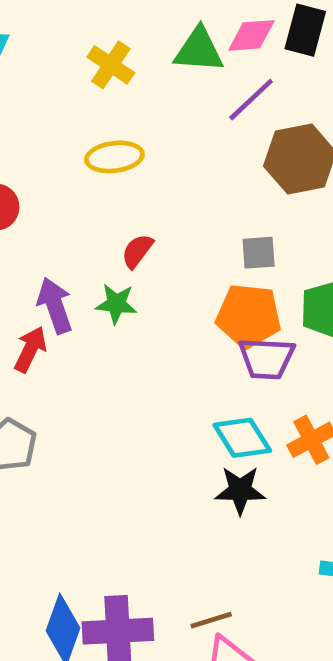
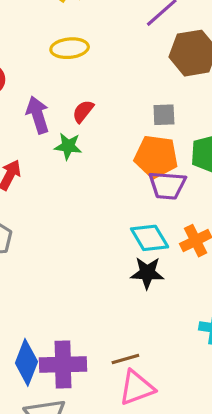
purple arrow: (55, 305) -> (38, 115), moved

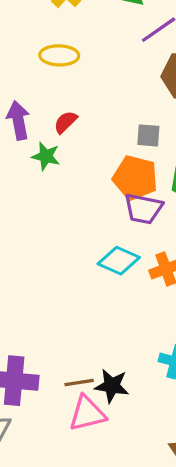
cyan diamond: (150, 238) -> (119, 261), turned -42
black star: (147, 273) -> (112, 386), moved

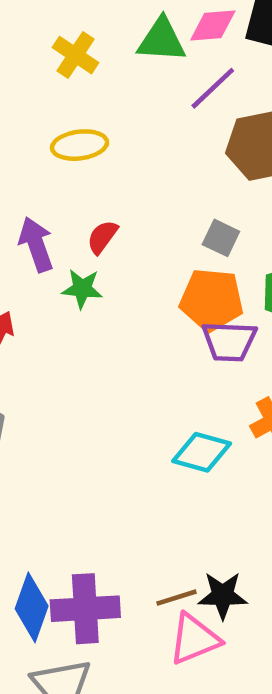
gray square: (148, 135) -> (221, 238), turned 30
cyan diamond: (119, 261) -> (202, 452), moved

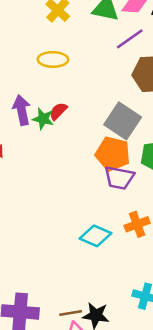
gray square: (221, 238) -> (123, 121), size x1.8
green star: (82, 289) -> (43, 119), moved

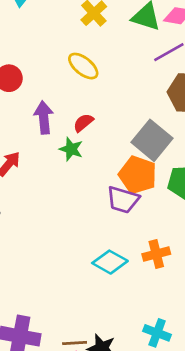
yellow ellipse: (53, 59) -> (83, 66), turned 32
green star: (43, 119) -> (71, 149), moved
purple trapezoid: (119, 178) -> (123, 200), moved

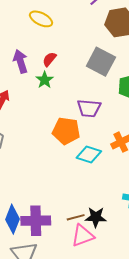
green star: (71, 149) -> (45, 80), turned 30
orange pentagon: (138, 175) -> (66, 131), moved

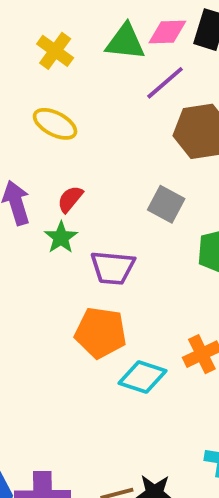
gray square: (101, 62) -> (166, 204), size x0.7
purple trapezoid: (89, 108) -> (113, 268), moved

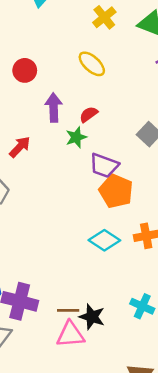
orange pentagon: (101, 333) -> (116, 191), moved

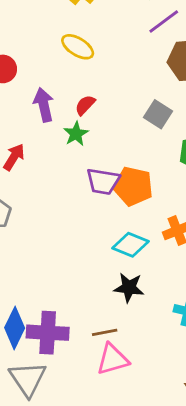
purple trapezoid: (104, 165) -> (103, 181), moved
black star: (92, 317) -> (129, 288), moved

